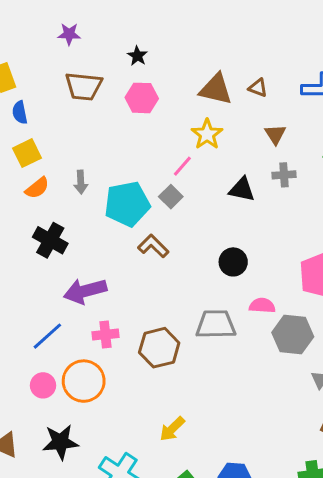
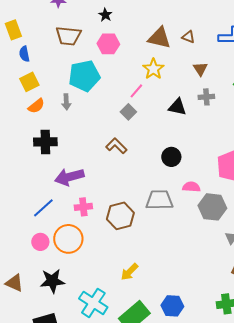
cyan pentagon: (127, 204) -> (84, 76), moved
black cross: (50, 240) -> (45, 142), turned -30

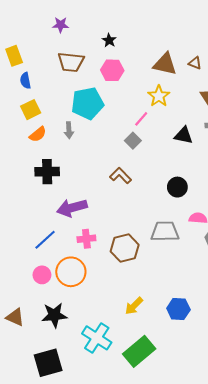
blue hexagon: (172, 306) -> (178, 309), moved

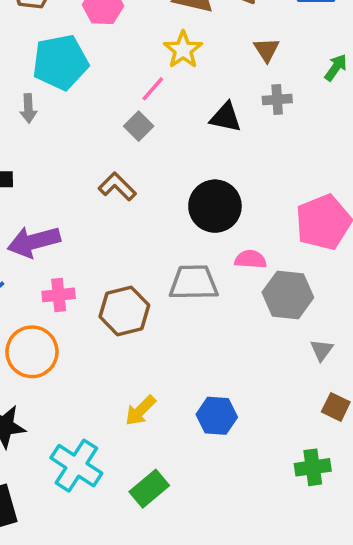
black circle: (177, 187) -> (215, 206), size x1.5
green rectangle: (139, 351) -> (149, 489), size x0.7

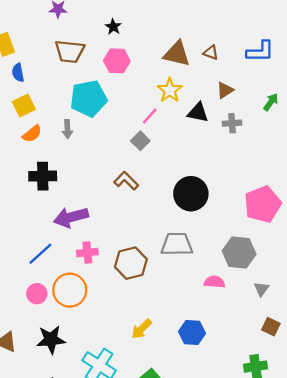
brown triangle: (267, 50) -> (225, 90), turned 30
black triangle: (226, 117) -> (198, 113), moved
pink semicircle: (251, 259) -> (214, 282), moved

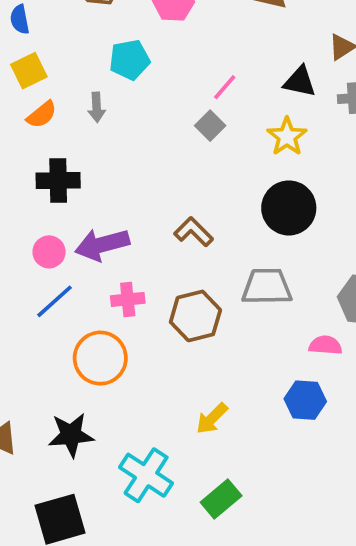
yellow star: (170, 90) -> (287, 137), moved
cyan pentagon: (89, 98) -> (130, 60), size x0.7
brown L-shape: (126, 181) -> (194, 232), moved
pink circle: (37, 294) -> (49, 252), moved
blue hexagon: (192, 332) -> (305, 400), moved

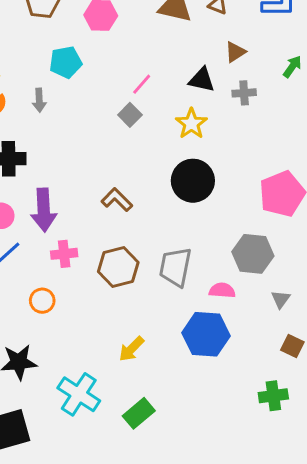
purple arrow: (102, 245) -> (44, 210), turned -78
gray trapezoid: (267, 287) -> (175, 267), moved, turned -78
orange circle: (100, 358) -> (42, 301), size x0.6
blue hexagon: (305, 400) -> (206, 334), size x1.4

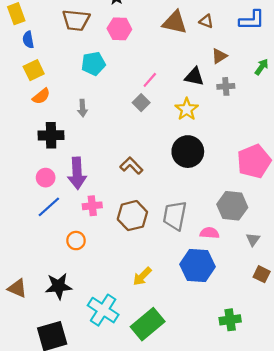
gray arrow: (39, 100) -> (82, 108), moved
green cross: (273, 396) -> (230, 320), moved
green rectangle: (139, 413) -> (148, 324), size x1.4

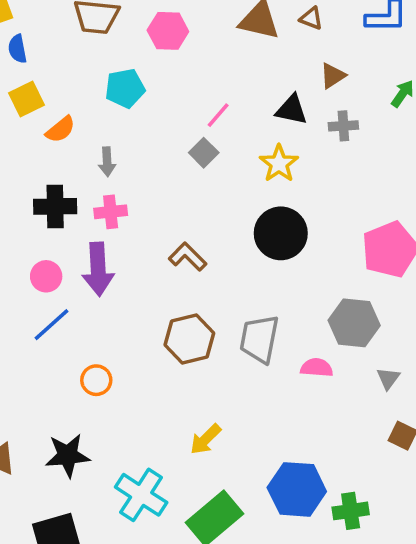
orange semicircle: (41, 96) -> (60, 129), moved
pink cross: (92, 206) -> (111, 212), moved
blue hexagon: (198, 266) -> (297, 489), moved

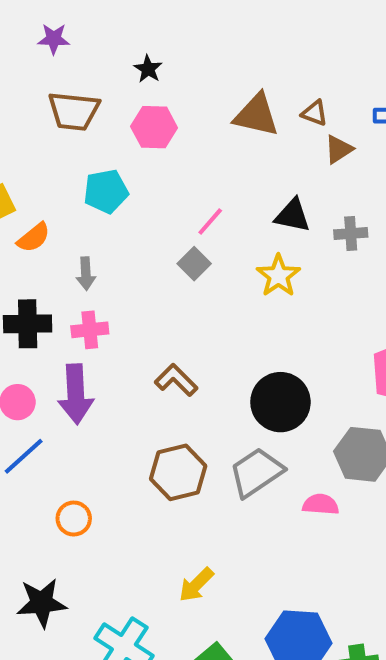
brown triangle: (333, 76) -> (339, 149), moved
black circle: (281, 233) -> (280, 402), moved
gray trapezoid: (259, 339) -> (256, 472), turned 45

